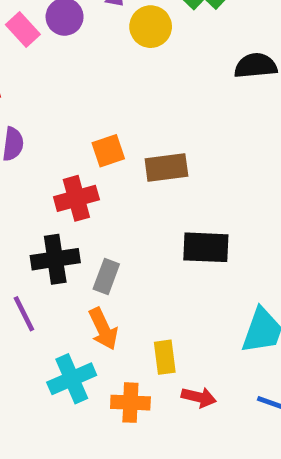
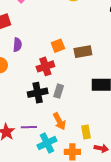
gray rectangle: (106, 276) -> (59, 91), moved
purple line: (24, 314) -> (29, 127), moved, turned -63

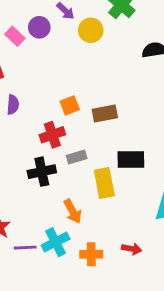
gray rectangle: (59, 91) -> (77, 157), moved, turned 56
purple line: (29, 127) -> (25, 248), moved
yellow rectangle: (86, 132) -> (104, 183), moved, size x1.5

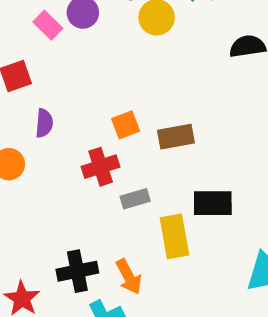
black cross: (42, 172) -> (77, 271), moved

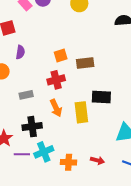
red cross: (101, 167) -> (56, 80), moved
gray rectangle: (135, 199) -> (26, 95), moved
orange arrow: (129, 277) -> (56, 108), moved

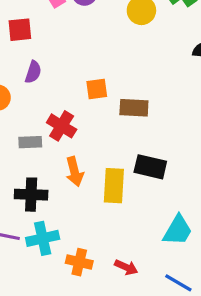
red cross: (56, 80) -> (62, 126), moved, turned 36

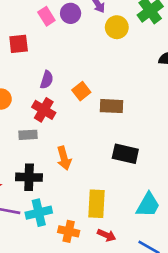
purple semicircle: (33, 72) -> (47, 80), moved
orange square: (97, 89) -> (81, 91), turned -30
red cross: (62, 126) -> (44, 110), moved
yellow rectangle: (114, 186) -> (96, 204), moved

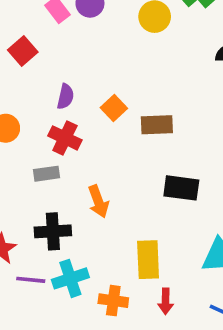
red square: (19, 44) -> (23, 51), turned -30
red arrow: (107, 235) -> (166, 301), turned 72

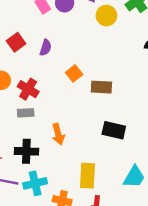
red square: (23, 51) -> (16, 42), moved
purple semicircle: (65, 97) -> (46, 48), moved
red cross: (65, 138) -> (28, 89), moved

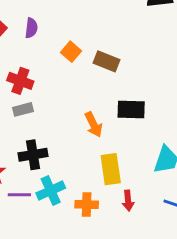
brown rectangle: (101, 87) -> (106, 61), turned 30
orange arrow: (58, 134) -> (94, 125), moved

